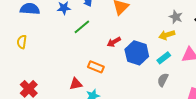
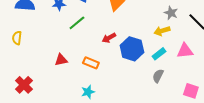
red triangle: (76, 84) -> (61, 60), moved

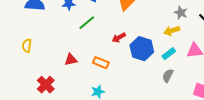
yellow semicircle: (17, 38) -> (27, 46), moved
red cross: (24, 85) -> (46, 85), moved

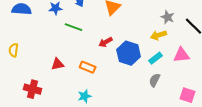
green line: (87, 23) -> (74, 27), turned 60
red cross: (46, 85) -> (33, 89), turned -30

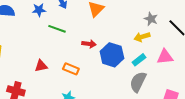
red arrow: (106, 42) -> (89, 44), turned -144
gray semicircle: (155, 80) -> (138, 82), size x1.5

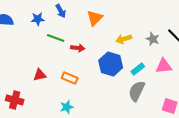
gray star: (151, 19) -> (153, 39), moved
yellow arrow: (142, 37) -> (124, 39), moved
red arrow: (89, 44) -> (78, 48), moved

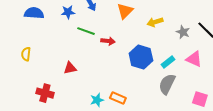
yellow arrow: (124, 39) -> (155, 22), moved
pink triangle: (164, 66) -> (194, 59), turned 30
orange rectangle: (70, 78) -> (118, 98), moved

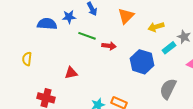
blue semicircle: (34, 13) -> (47, 24), moved
cyan rectangle: (168, 62) -> (169, 48), moved

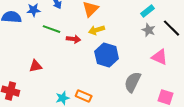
yellow arrow: (156, 27) -> (97, 30), moved
cyan rectangle: (169, 48) -> (148, 11), moved

